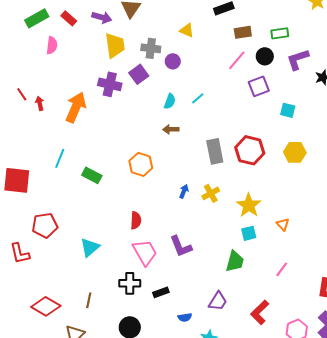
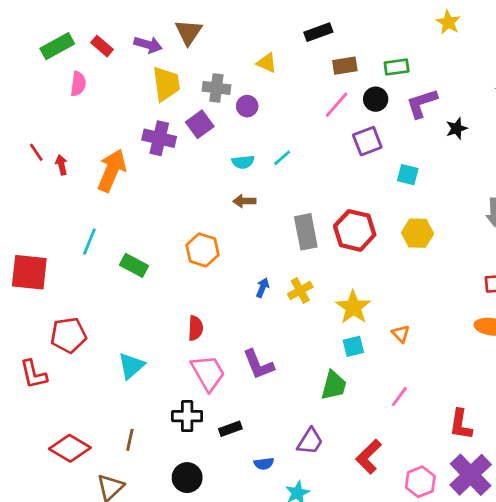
cyan semicircle: (170, 101) -> (243, 162), turned 63

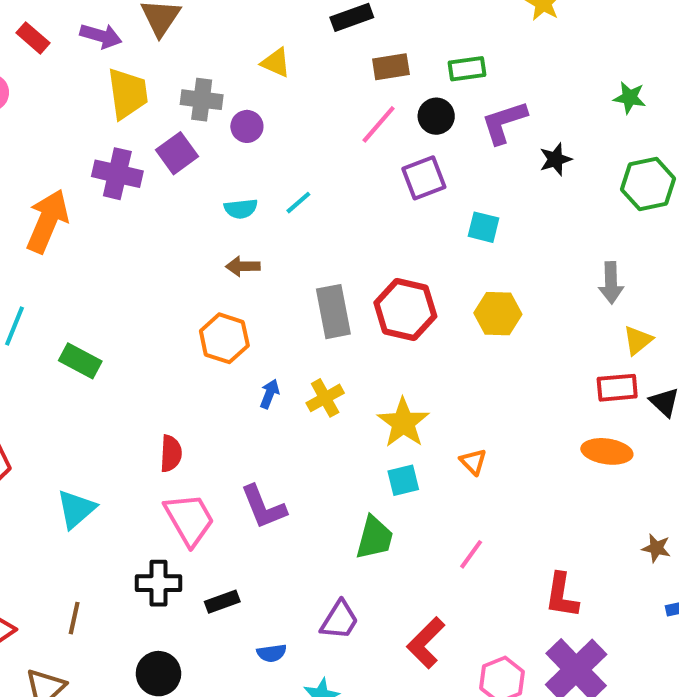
orange hexagon: (202, 250) -> (224, 338), moved

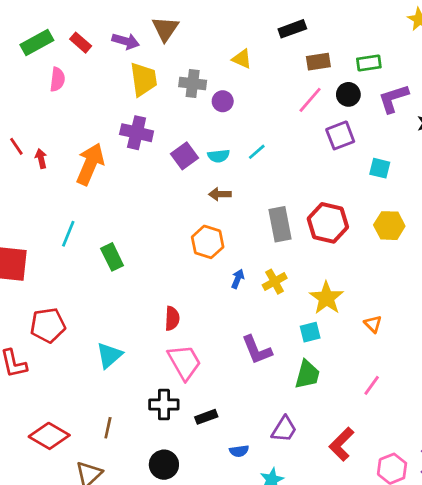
purple square: (177, 153) -> (184, 156), moved
green rectangle: (80, 361) -> (112, 257), turned 36
cyan square: (403, 480) -> (310, 332), moved
purple L-shape: (263, 507) -> (257, 350), moved

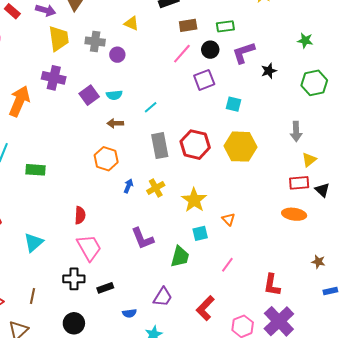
cyan line: (257, 152) -> (151, 107), moved
yellow hexagon: (389, 226) -> (241, 147), size x1.4
green rectangle: (112, 257) -> (36, 170), turned -60
cyan square: (310, 332) -> (200, 233), moved

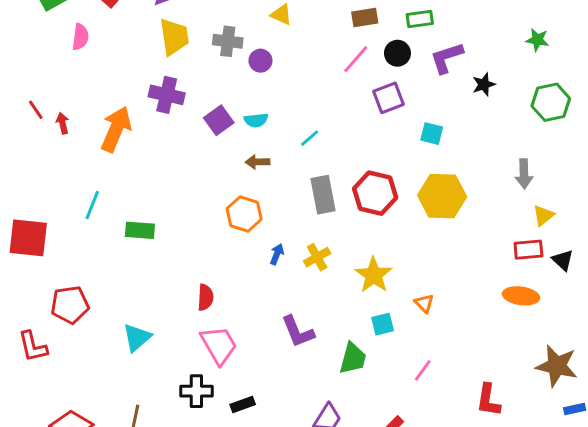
brown star: (318, 262) -> (557, 366), size x2.0

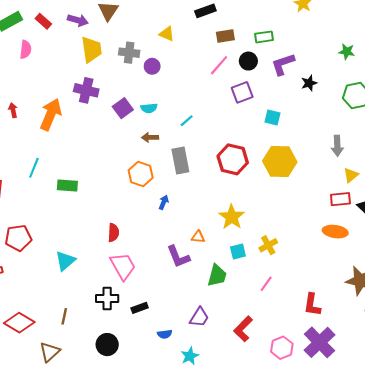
gray rectangle: (323, 195) -> (180, 160), moved
yellow cross: (317, 257) -> (268, 245), moved
orange triangle: (424, 303) -> (198, 237), moved, turned -40

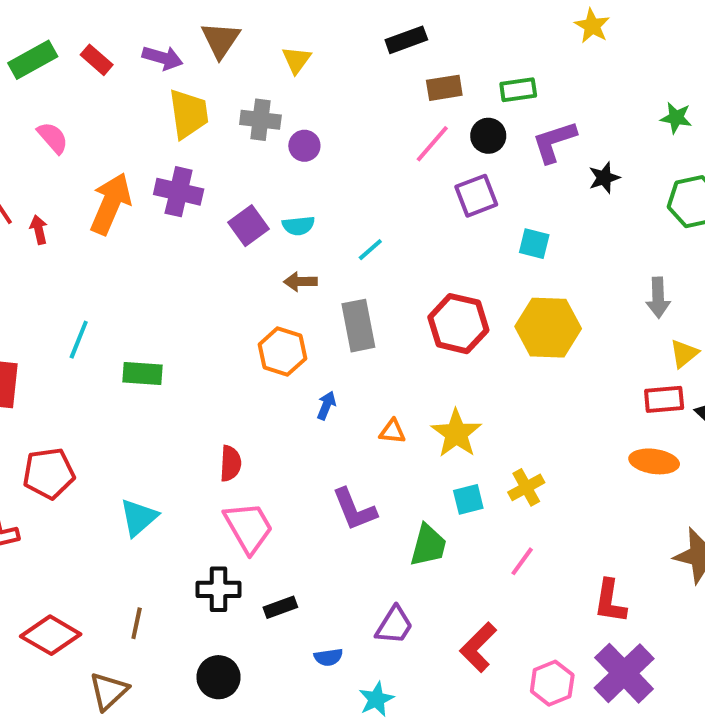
yellow triangle: (167, 34) -> (296, 60), moved, turned 42
pink semicircle: (26, 50) -> (53, 138), moved, turned -48
orange arrow: (51, 114) -> (111, 204), moved
orange triangle: (198, 237) -> (392, 431), moved

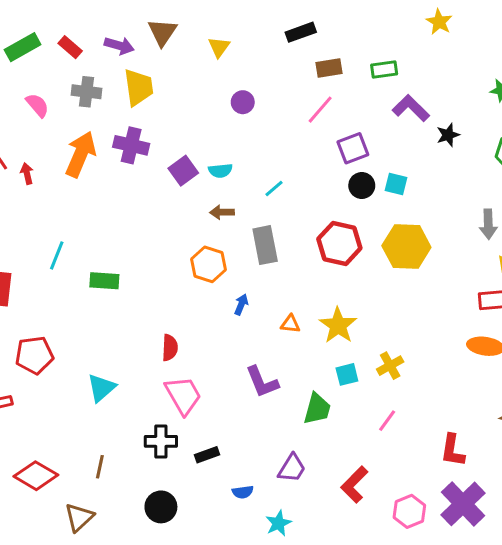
gray cross: (260, 120) -> (87, 92), moved
black circle: (488, 136) -> (362, 185), moved
purple L-shape: (554, 142) -> (411, 108), turned 63
purple circle: (304, 146) -> (243, 102), moved

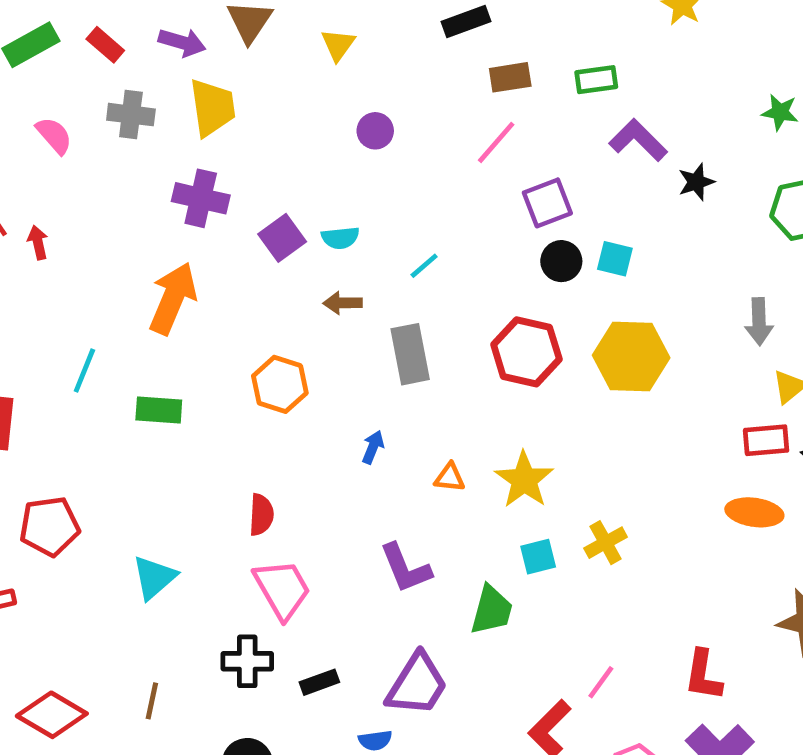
orange arrow: (81, 154) -> (173, 298), moved
orange hexagon: (209, 264) -> (280, 384), moved
pink line: (387, 421) -> (601, 682), moved
purple trapezoid: (292, 468) -> (417, 685), moved, size x1.4

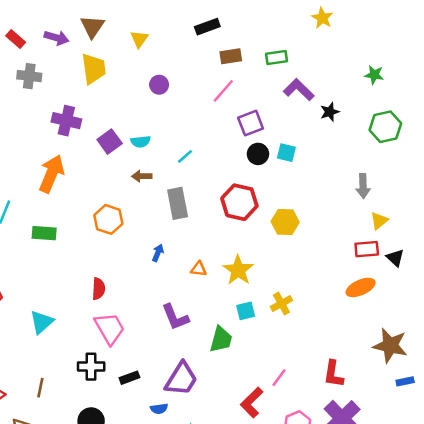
yellow trapezoid: (212, 108) -> (94, 69), moved
yellow hexagon: (631, 356) -> (285, 222), moved, size x0.7
orange ellipse: (754, 512) -> (361, 287), turned -32

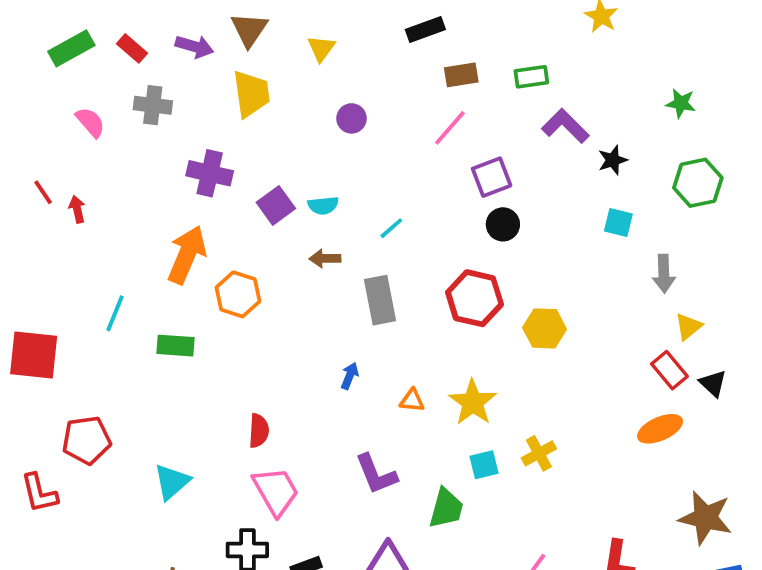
cyan square: (286, 153) -> (618, 223), moved
orange hexagon: (108, 219) -> (238, 294), moved
red rectangle: (367, 249) -> (669, 370), turned 55

